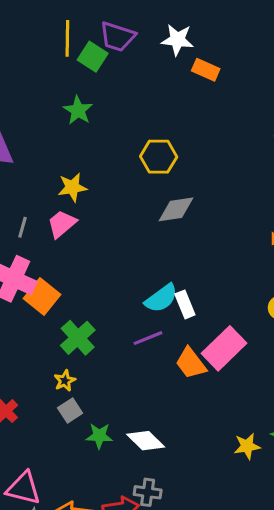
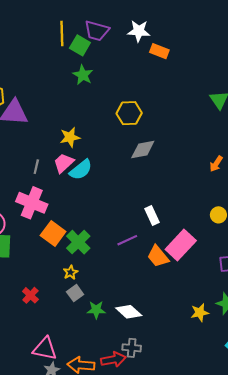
green star: (78, 110) -> (83, 75), moved
orange square: (42, 297) -> (53, 234), moved
cyan semicircle: (161, 298) -> (81, 170), moved

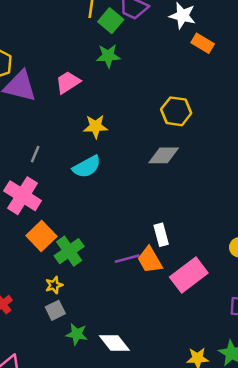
green star: (83, 75) -> (108, 56), turned 30
yellow hexagon: (129, 113) -> (176, 111), moved
yellow star: (70, 137) -> (96, 126), moved
pink trapezoid: (64, 163) -> (68, 82), moved
orange trapezoid: (158, 256) -> (150, 260), moved

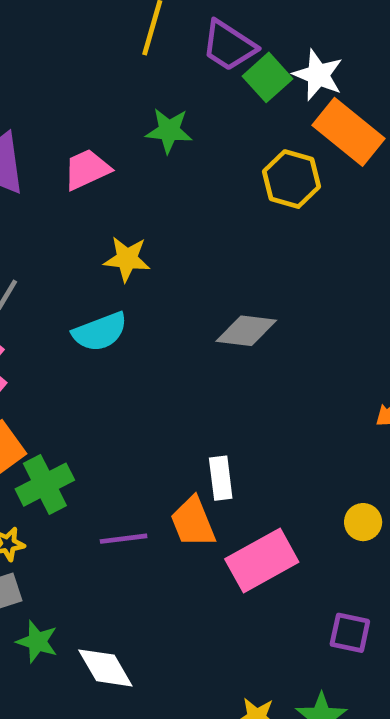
green square: (111, 21) -> (267, 77), moved
orange rectangle: (203, 43) -> (348, 132), size x1.6
yellow hexagon: (176, 111) -> (291, 179), moved
purple line: (127, 259) -> (124, 539), moved

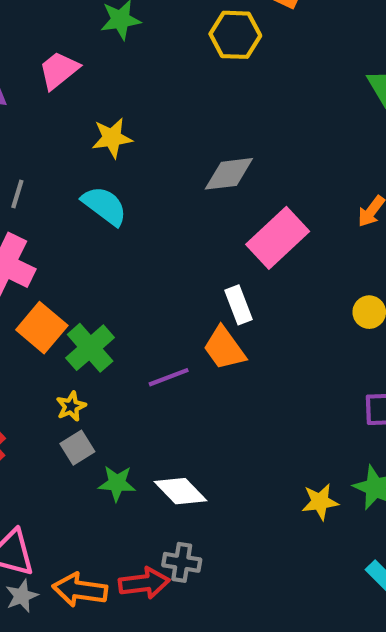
cyan semicircle: (100, 332) -> (104, 206), turned -108
pink rectangle: (262, 561) -> (278, 238), moved

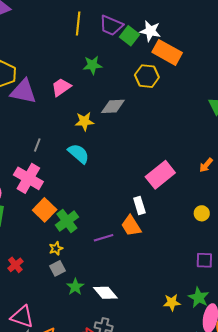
gray diamond: (229, 174) -> (113, 106), moved
green star: (117, 483) -> (75, 287), turned 30

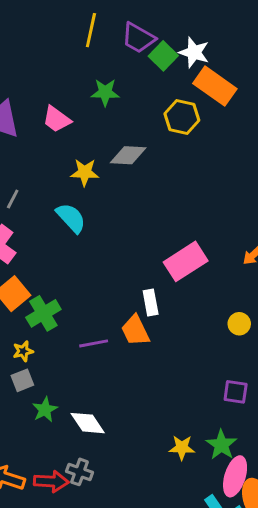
pink trapezoid: (61, 87) -> (57, 119), turned -115

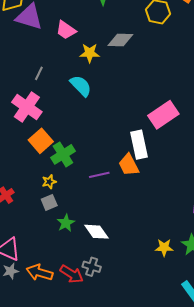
pink trapezoid: (57, 119) -> (66, 30), moved
white rectangle: (151, 303) -> (139, 145), size x1.5
red arrow: (51, 481) -> (72, 274), turned 30

